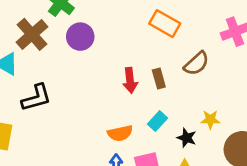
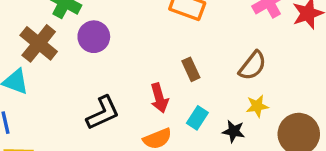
brown semicircle: (196, 64) -> (253, 66), moved
red arrow: (130, 80) -> (159, 98), moved
black L-shape: (36, 98) -> (103, 113), moved

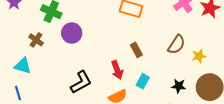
brown cross: (39, 43) -> (36, 40), size x0.6
yellow star: (257, 106) -> (199, 56), moved
black star: (234, 131) -> (179, 86), moved

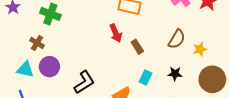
purple circle: (72, 33) -> (49, 67), moved
red arrow: (117, 70) -> (116, 33), moved
black star: (179, 86) -> (175, 74), moved

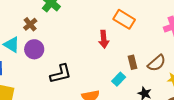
brown rectangle: (137, 47) -> (132, 62), moved
cyan rectangle: (146, 77) -> (119, 79), moved

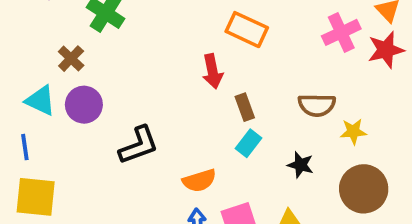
brown rectangle: (132, 62) -> (245, 107), moved
brown semicircle: (157, 63) -> (317, 105), turned 48

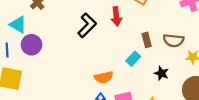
purple circle: (84, 105) -> (31, 45), moved
brown rectangle: (245, 107) -> (147, 40), moved
black L-shape: (139, 145) -> (87, 25), moved, turned -30

